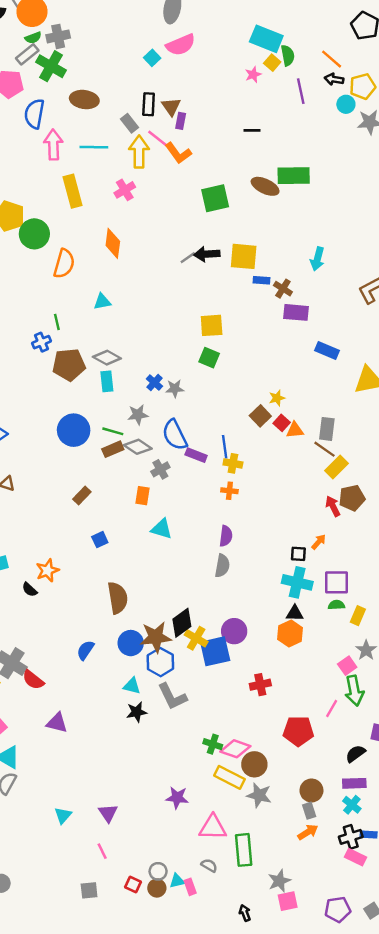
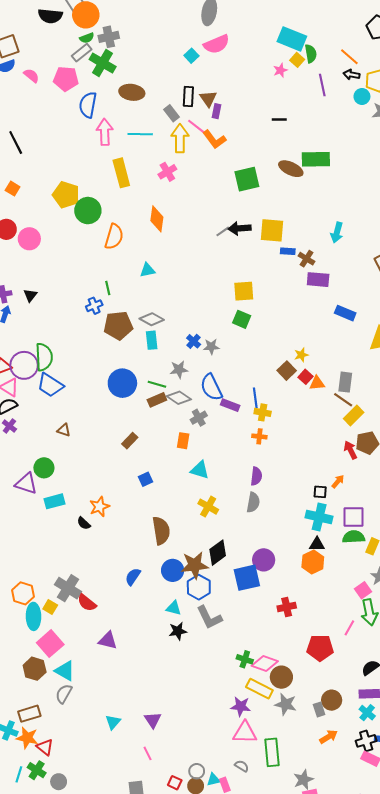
green semicircle: (336, 605) -> (354, 537), size x1.5
yellow cross: (196, 638) -> (208, 507), moved
purple star: (177, 798) -> (241, 706), moved
gray rectangle: (309, 811) -> (319, 710), moved

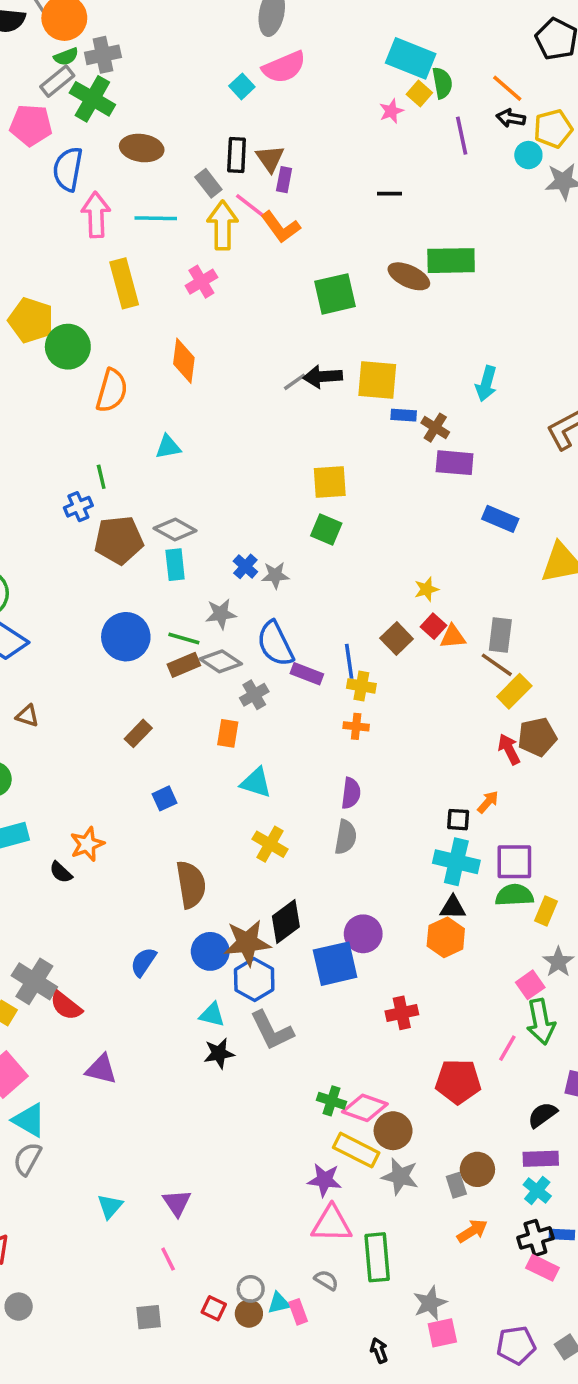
brown square: (287, 371) -> (397, 638), moved

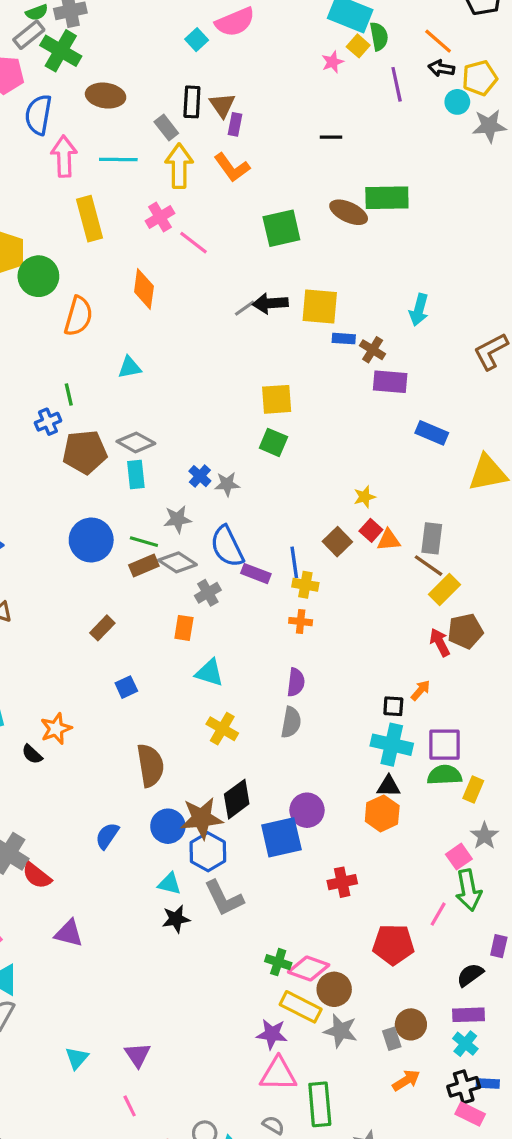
pink line: (251, 206) -> (193, 243), moved

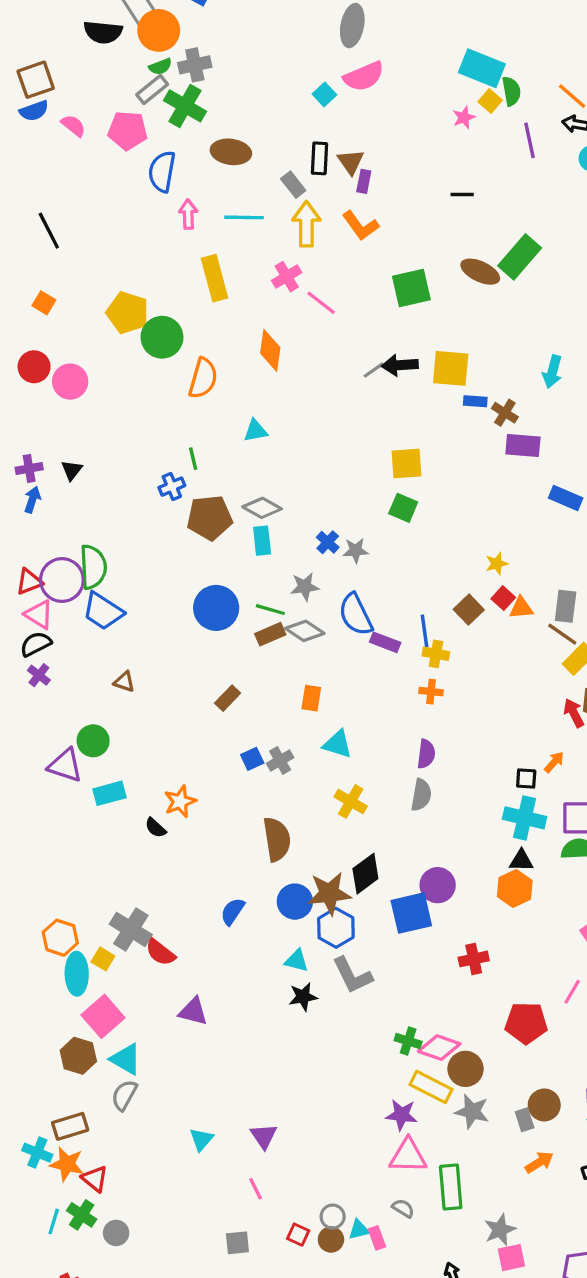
pink arrow: (64, 156) -> (188, 214), size x0.7
green rectangle: (387, 198) -> (520, 257), turned -48
gray cross: (208, 593) -> (280, 760), moved

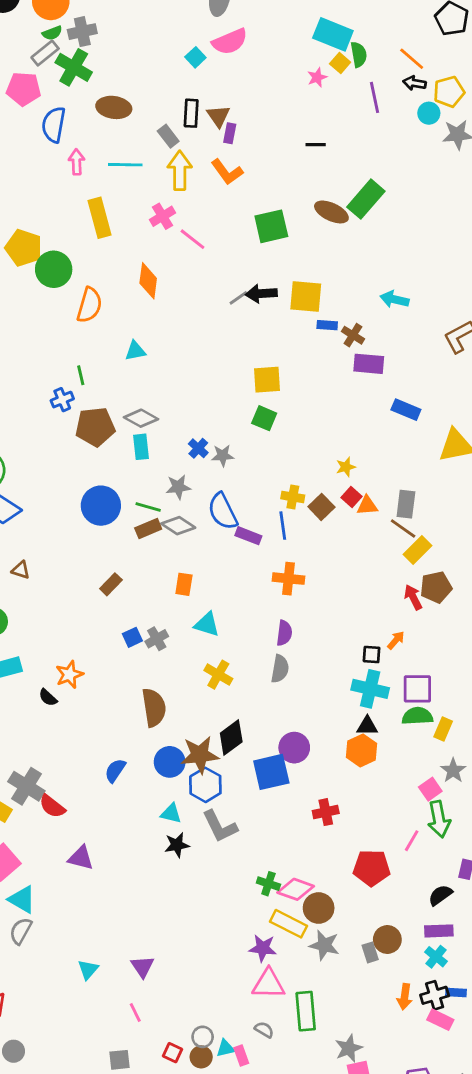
cyan arrow: (552, 372) -> (394, 299), turned 88
yellow cross: (436, 654) -> (293, 497), moved
orange cross: (431, 692) -> (289, 579), size x1.5
orange arrow: (539, 1162) -> (405, 997), moved, turned 130

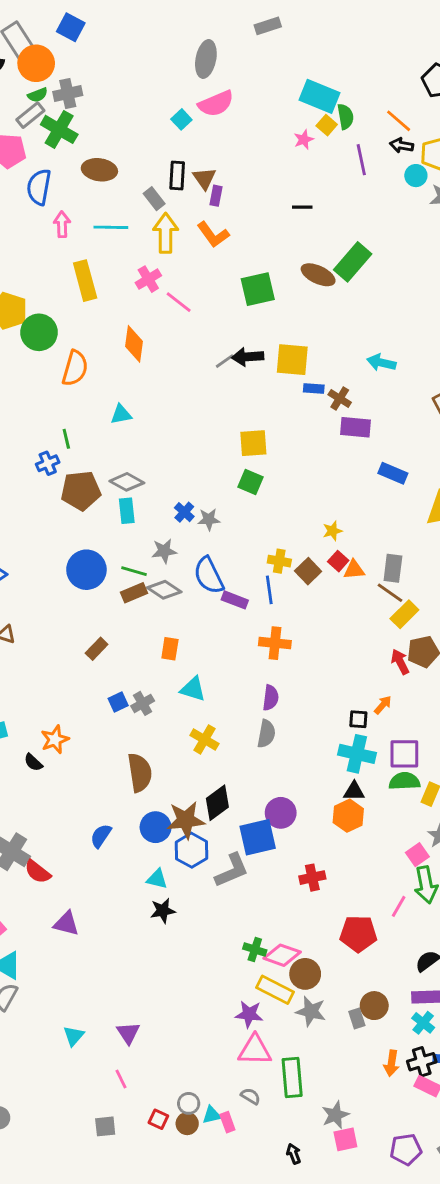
gray L-shape: (220, 826) -> (232, 870), moved, turned -87

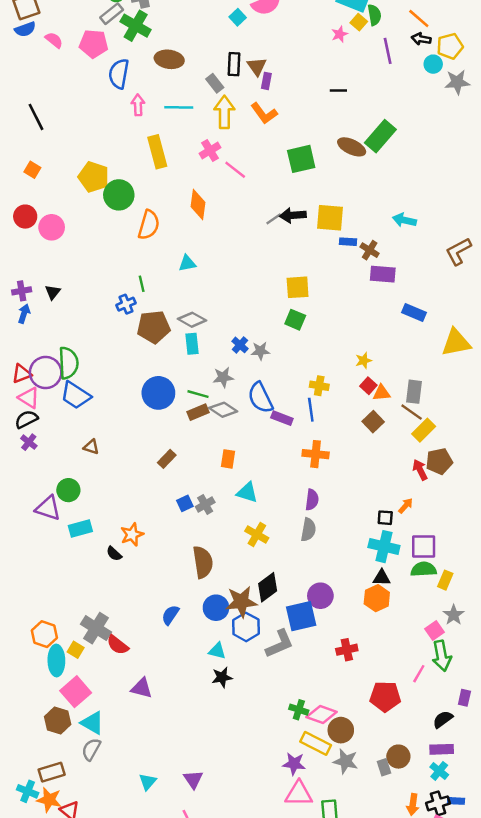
brown square: (308, 571) -> (373, 422), moved

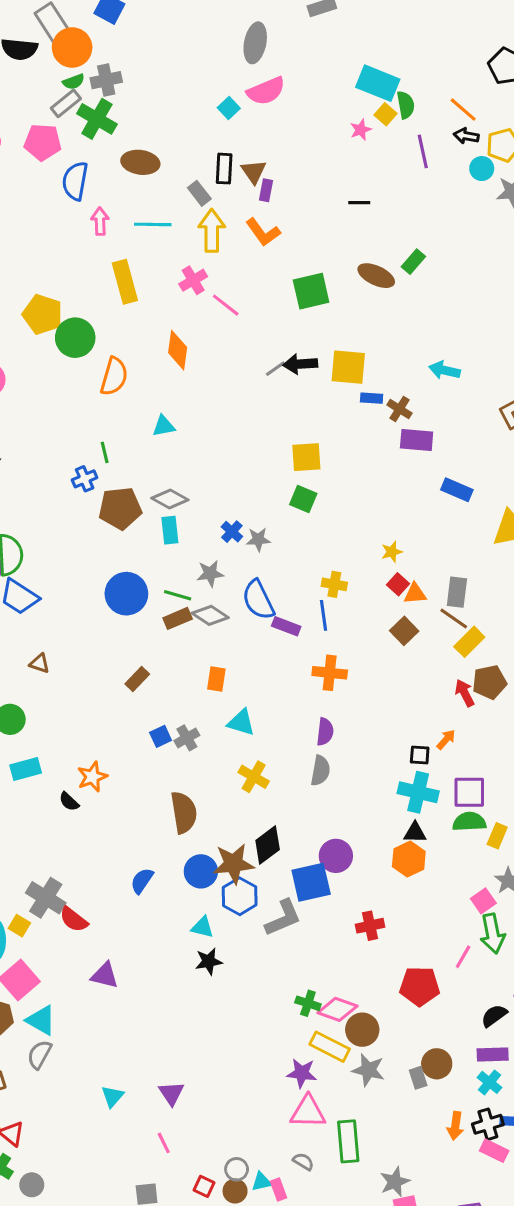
green rectangle: (380, 136) -> (413, 262), size x0.6

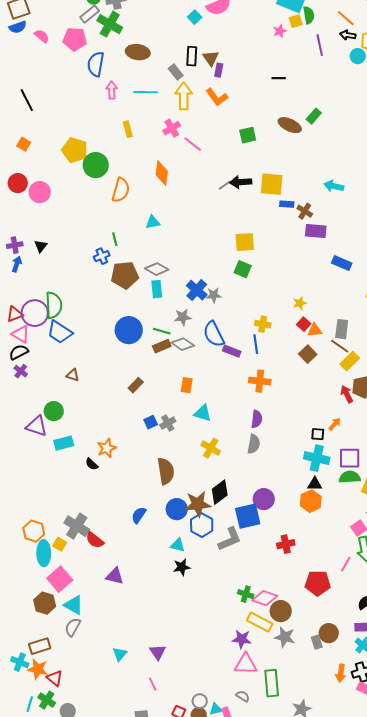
yellow square: (386, 114) -> (296, 21), turned 32
yellow rectangle: (125, 282) -> (128, 129), size x0.6
green square: (311, 291) -> (248, 135), size x0.7
blue cross: (232, 532) -> (197, 290), size x1.5

